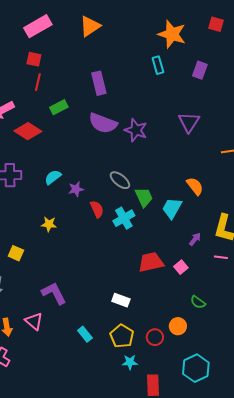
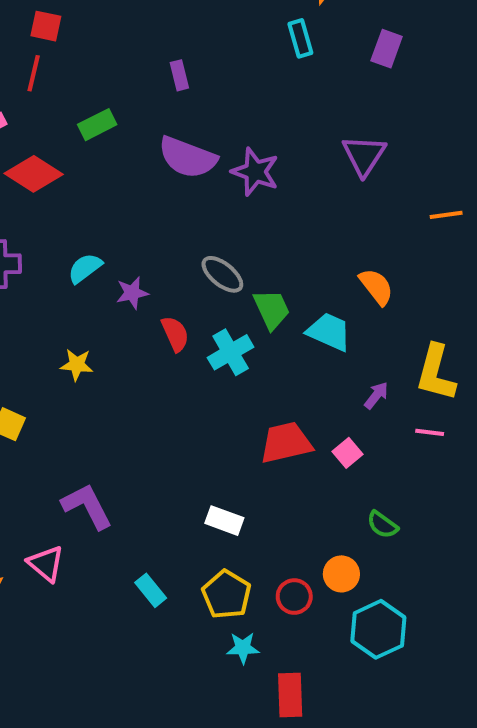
red line: (38, 82) -> (34, 73), moved
purple rectangle: (99, 83) -> (179, 75), size x0.6
cyan trapezoid: (172, 208) -> (329, 332), turned 85
cyan hexagon: (196, 368) -> (378, 629), moved

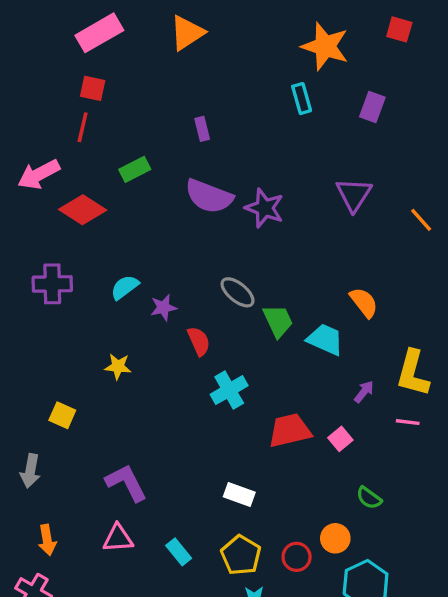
orange line: (446, 215) -> (421, 220), moved, turned 56
cyan cross: (231, 352) -> (229, 390), moved
pink triangle: (46, 564) -> (118, 538), moved, turned -44

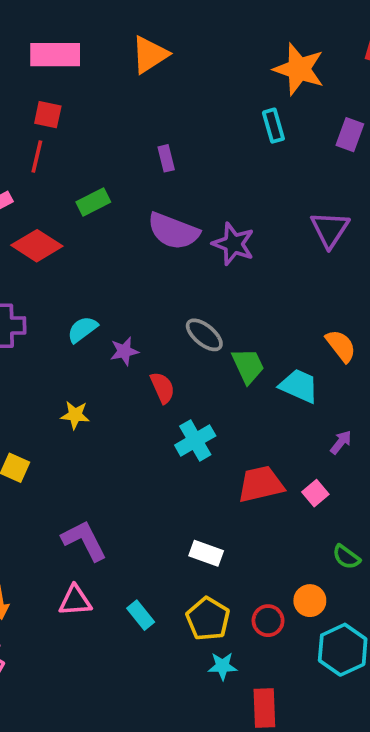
pink rectangle: (99, 33) -> (55, 55), turned 30

